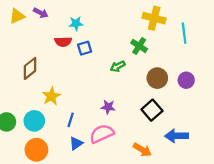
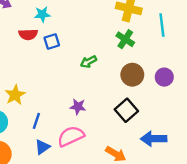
green cross: (139, 46) -> (125, 39), moved

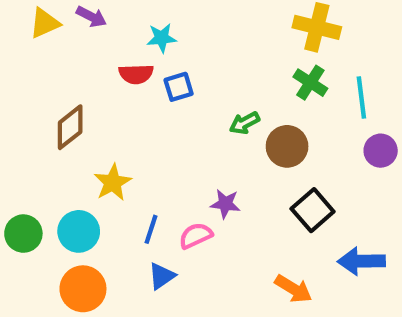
cyan line: (162, 25) -> (361, 97), moved
brown circle: (132, 75) -> (287, 146), moved
pink semicircle: (71, 136) -> (196, 236), moved, size x0.7

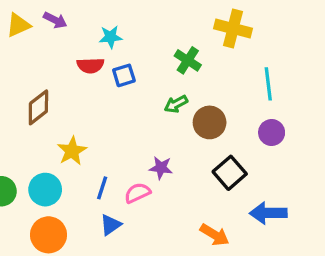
green cross: (310, 83) -> (188, 60), moved
purple circle: (381, 151) -> (272, 133), moved

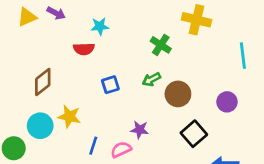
blue square: (124, 75) -> (110, 85), moved
cyan line: (268, 84) -> (243, 56), moved
yellow star: (72, 151) -> (69, 116), turned -30
cyan circle: (45, 190) -> (40, 126), moved

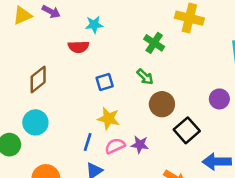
green arrow: (151, 79) -> (145, 77), turned -108
brown circle: (178, 94) -> (162, 104), moved
yellow star: (69, 116) -> (108, 119), moved
purple star: (140, 130) -> (140, 145), moved

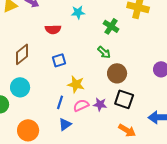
cyan star: (94, 25) -> (78, 12), moved
blue square: (105, 82) -> (59, 60), moved
black square: (187, 130) -> (124, 99), moved, turned -30

